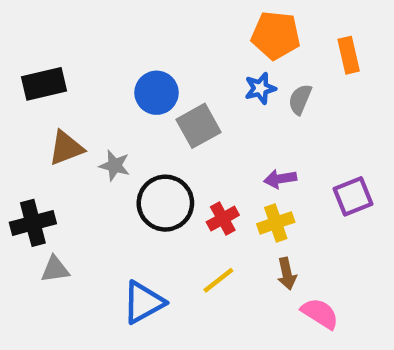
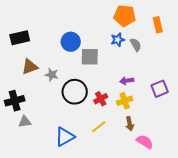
gray semicircle: (300, 99) -> (136, 45), turned 128
gray square: (198, 126) -> (90, 57), turned 30

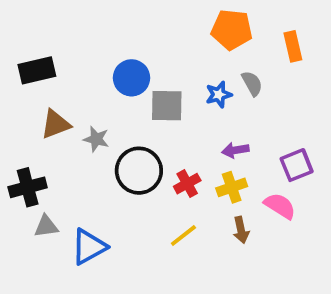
blue star: (118, 40) -> (219, 95), moved
blue triangle: (65, 137) -> (89, 247), moved
pink semicircle: (145, 142) -> (280, 206), moved

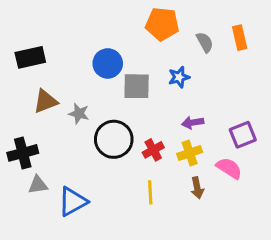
orange pentagon: (232, 30) -> (162, 24), moved
gray semicircle: (252, 83) -> (205, 42), moved
yellow line: (183, 236) -> (150, 192), turned -55

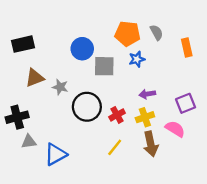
orange pentagon: (162, 24) -> (127, 34), moved
orange rectangle: (240, 38) -> (187, 48), moved
brown arrow: (197, 188) -> (151, 144), size x1.5
yellow line: (150, 192) -> (115, 147), turned 42

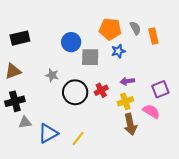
orange rectangle: (187, 48) -> (153, 36), moved
brown triangle: (35, 78) -> (13, 71), moved
red cross: (117, 115) -> (101, 90), moved
yellow line: (115, 147) -> (78, 138), moved

